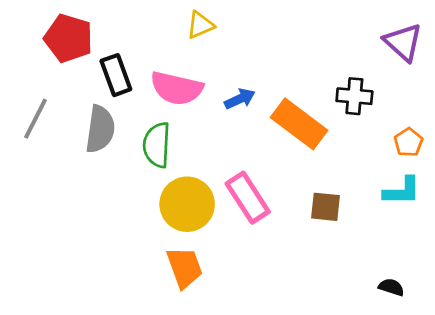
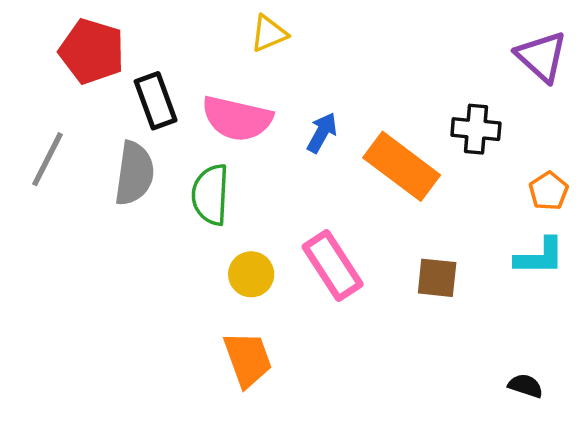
blue arrow: (240, 99) -> (322, 133), turned -36
yellow circle: (187, 204) -> (251, 274), size x0.6

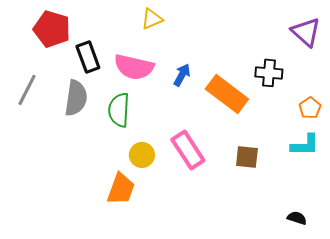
orange trapezoid: (248, 359) -> (121, 189), moved, turned 40

